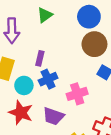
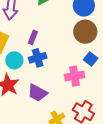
pink cross: (77, 94) -> (75, 76), moved

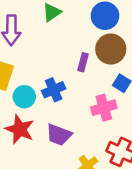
purple rectangle: (33, 37) -> (83, 62), moved

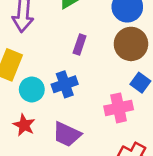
purple rectangle: (83, 62) -> (80, 45), moved
red star: (20, 129) -> (24, 125), size x0.7

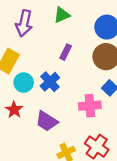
blue cross: (65, 84) -> (50, 82), turned -30

